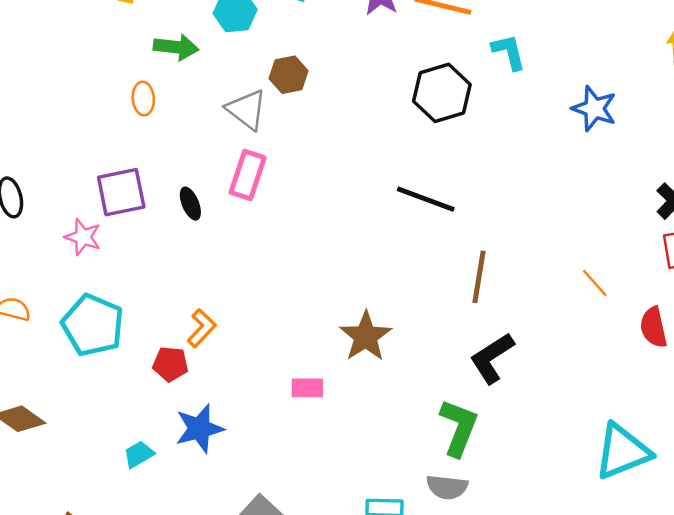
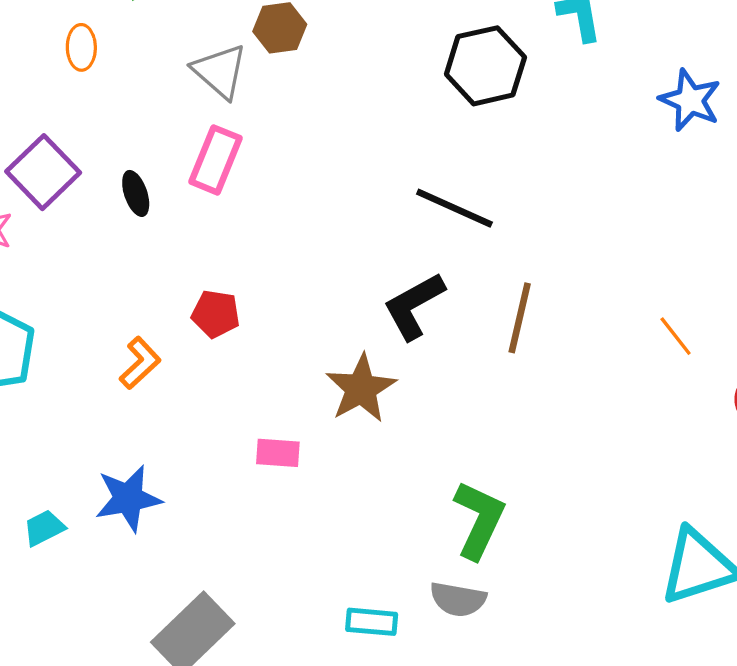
purple square: (121, 192) -> (43, 172), turned -36
black L-shape: (492, 358) -> (414, 306), moved
red pentagon: (170, 364) -> (216, 314), moved

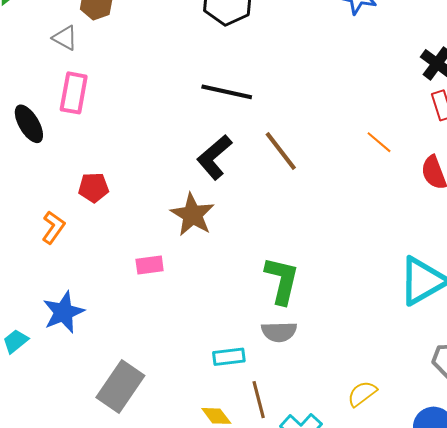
gray triangle: (220, 71) -> (65, 38), size x0.7
black ellipse: (136, 193) -> (29, 124), size x1.4
brown line: (520, 318) -> (281, 151), turned -39

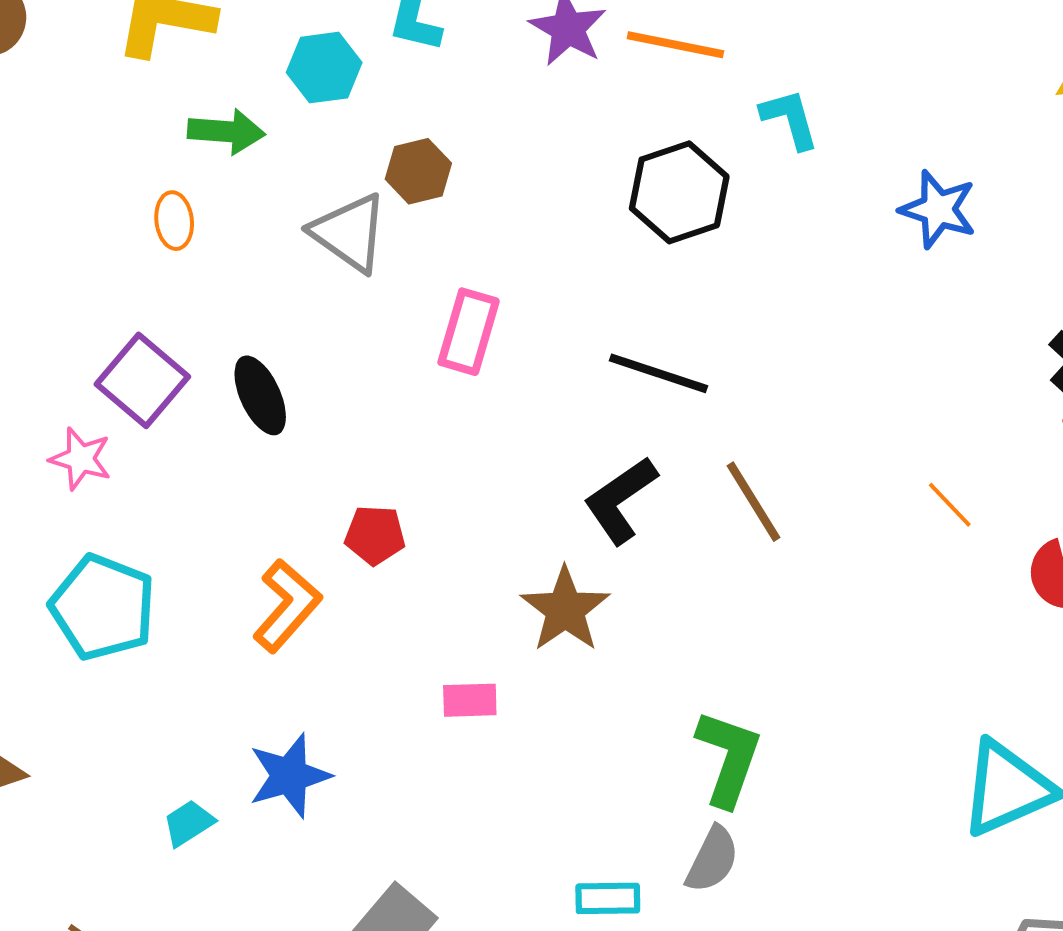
gray triangle: (65, 38) -> (349, 233), size x1.6
pink rectangle: (74, 93) -> (469, 332), moved
orange L-shape: (53, 227) -> (287, 606), size x1.4
gray semicircle: (279, 332) -> (712, 859), turned -68

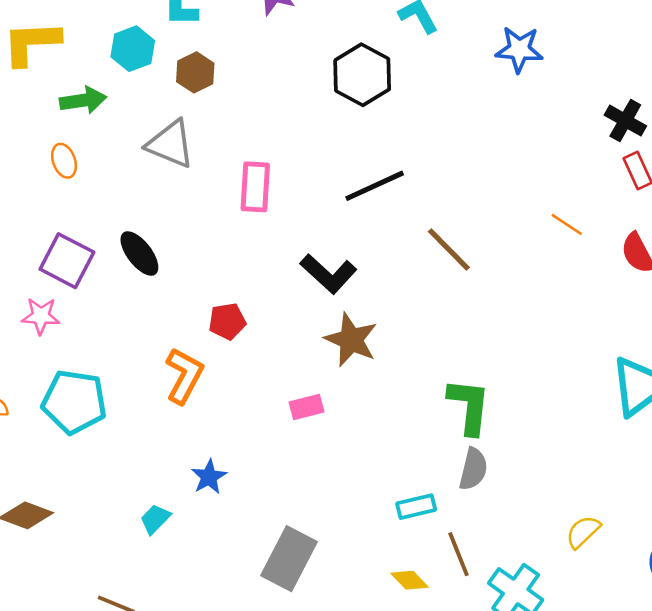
brown hexagon: (418, 171) -> (195, 72), moved
black line: (659, 373) -> (375, 186), turned -30
black L-shape: (621, 500) -> (328, 274), moved, turned -90
blue star: (289, 776) -> (209, 477), size x0.7

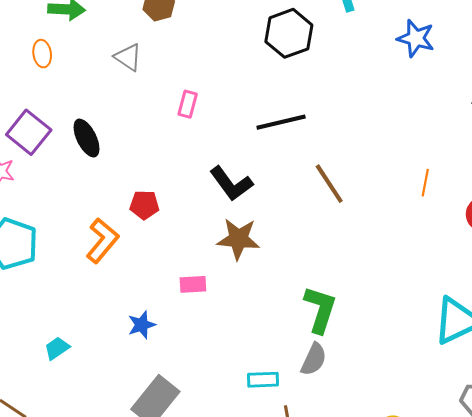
gray triangle: (170, 144) -> (128, 57), size x0.7
pink rectangle: (255, 187) -> (188, 104), size x0.7
orange line: (567, 224) -> (425, 183), turned 56
brown star: (351, 340) -> (238, 239), turned -30
blue star: (209, 477) -> (142, 325), moved

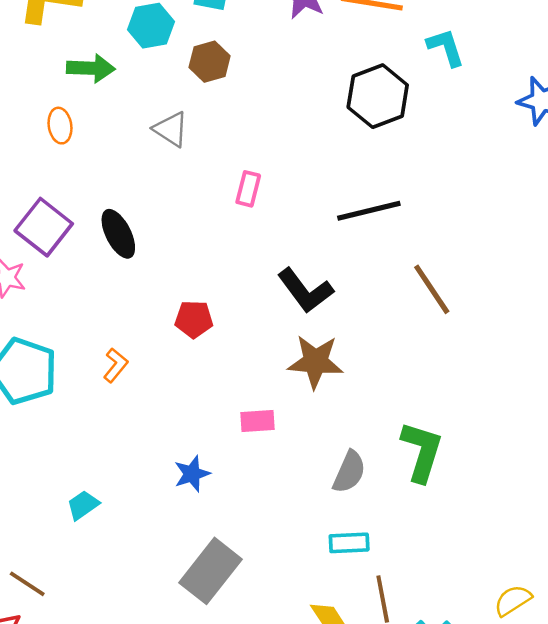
orange L-shape: (102, 241) -> (116, 365), moved, size x0.6
gray semicircle: (314, 359) -> (349, 472), moved

